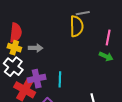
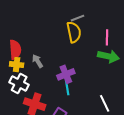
gray arrow: (36, 48) -> (38, 61), turned -112
green arrow: (106, 56) -> (108, 56), size x1.5
purple cross: (37, 79) -> (66, 74), moved

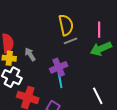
gray line: (77, 18) -> (71, 41), moved
green arrow: (108, 56) -> (101, 49), turned 145

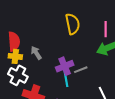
gray line: (71, 41) -> (81, 70), moved

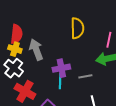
gray arrow: (36, 53) -> (36, 50), size x1.5
gray line: (81, 70) -> (85, 76), moved

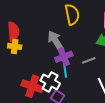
gray arrow: (36, 50) -> (56, 41), moved
white cross: (14, 68) -> (50, 82), moved

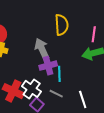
gray line: (89, 60) -> (56, 94), moved, turned 40
cyan line: (65, 70) -> (59, 74), moved

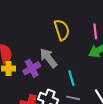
purple cross: (48, 66) -> (32, 68), moved

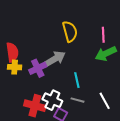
gray arrow: (48, 58) -> (55, 59), turned 95

